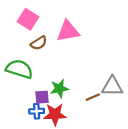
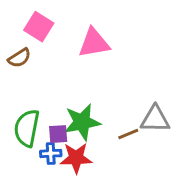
brown semicircle: (39, 43) -> (19, 58), moved
green semicircle: (19, 69) -> (27, 128), moved, turned -96
green star: (59, 88) -> (82, 122), size x1.4

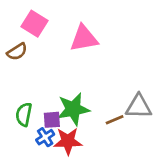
green semicircle: (27, 128) -> (24, 114), size x0.7
blue cross: (51, 153) -> (45, 137), turned -30

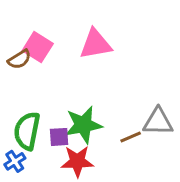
pink square: (34, 24) -> (38, 47), moved
green semicircle: (24, 114) -> (27, 131), size x1.4
blue cross: (45, 137) -> (15, 161), moved

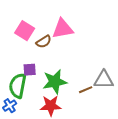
brown semicircle: (19, 59) -> (44, 42), moved
purple square: (59, 137) -> (30, 70), moved

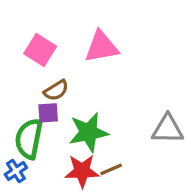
brown semicircle: (44, 42) -> (56, 90), moved
brown line: (86, 90) -> (111, 169), moved

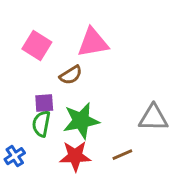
brown semicircle: (56, 90) -> (71, 75), moved
green semicircle: (29, 139) -> (41, 124), moved, size x0.7
brown line: (111, 169) -> (122, 155), moved

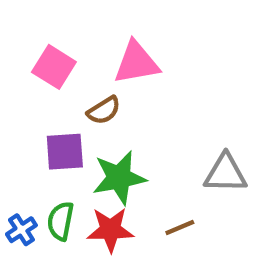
purple square: (44, 103) -> (65, 152), size x1.4
green semicircle: (41, 124) -> (60, 221), moved

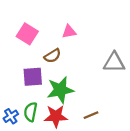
pink triangle: (136, 63) -> (69, 32), size x0.6
gray triangle: (225, 173) -> (114, 62), moved

